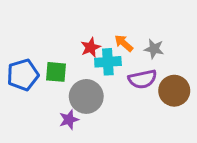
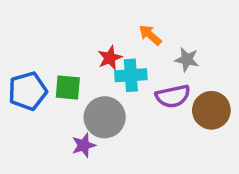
orange arrow: (124, 43) -> (150, 35), moved

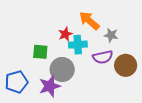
orange arrow: (150, 35) -> (89, 21), size x1.5
blue pentagon: (28, 91) -> (16, 82), moved
purple star: (84, 145) -> (50, 86), size x1.5

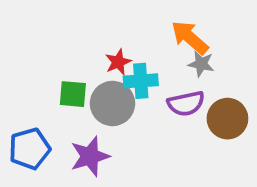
orange arrow: (89, 21) -> (190, 38), moved
gray circle: (62, 69) -> (112, 103), moved

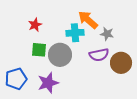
orange arrow: (190, 38) -> (88, 20), moved
red star: (118, 62) -> (35, 25), moved
cyan cross: (141, 81) -> (75, 33), moved

